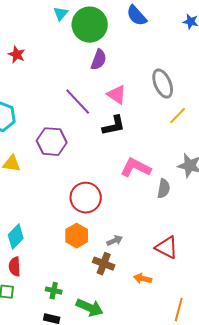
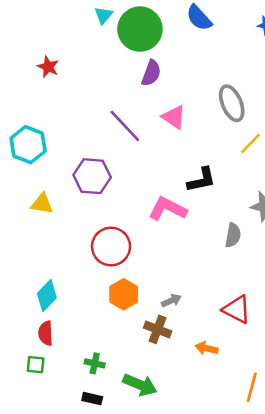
black L-shape: (114, 126) -> (202, 180), moved
pink L-shape: (136, 168) -> (168, 209), moved
red circle: (86, 198) -> (111, 247), moved

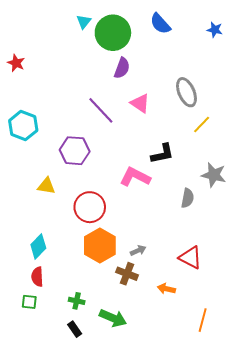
red star: (48, 67) -> (16, 63), moved
yellow triangle: (42, 204) -> (46, 186), moved
orange hexagon: (124, 294) -> (100, 245), size x1.4
black rectangle: (92, 399) -> (75, 329), turned 42

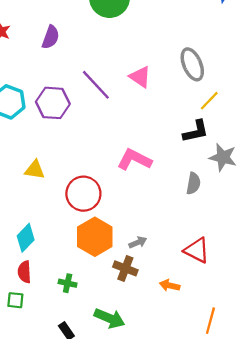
purple semicircle: (122, 68) -> (51, 37), moved
purple hexagon: (75, 151) -> (53, 103), moved
black L-shape: (162, 154) -> (196, 131), moved
green cross: (77, 301) -> (68, 283), moved

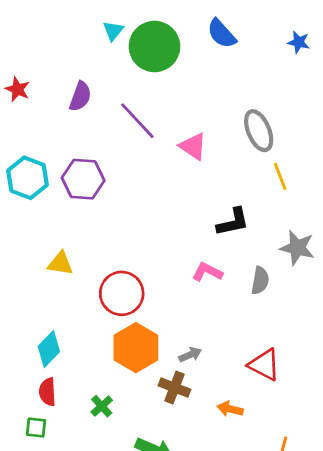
purple line: (96, 85) -> (137, 121), moved
yellow line: (209, 101) -> (280, 176), turned -65
black L-shape: (196, 131) -> (233, 222), moved
pink L-shape: (134, 160) -> (207, 272), moved, size x0.7
green cross: (68, 283) -> (102, 406), turned 36

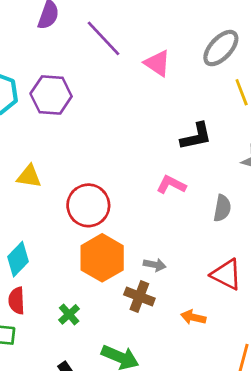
gray ellipse: (259, 131) -> (221, 48), turned 66
gray semicircle: (260, 281) -> (222, 208), moved
gray arrow: (190, 355) -> (155, 265), turned 35

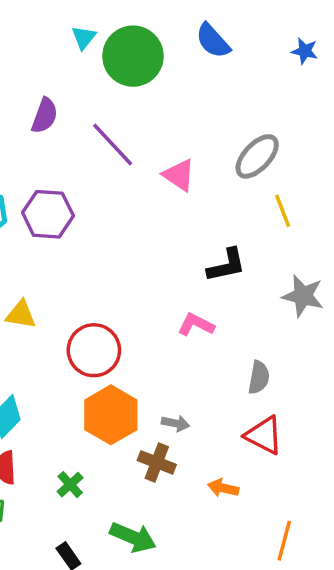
gray semicircle: (222, 208) -> (259, 377), moved

